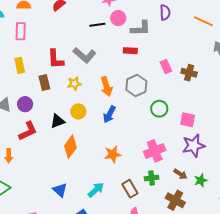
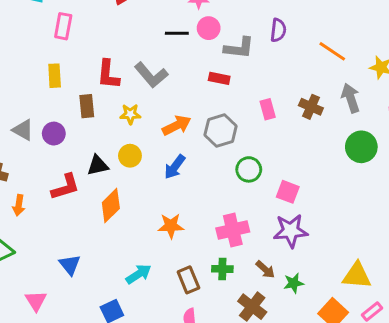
brown cross: (189, 73) -> (311, 107), moved
orange arrow: (106, 86) -> (177, 125), turned -108
red L-shape: (28, 131) -> (65, 187), moved
blue triangle: (60, 190) -> (70, 265), moved

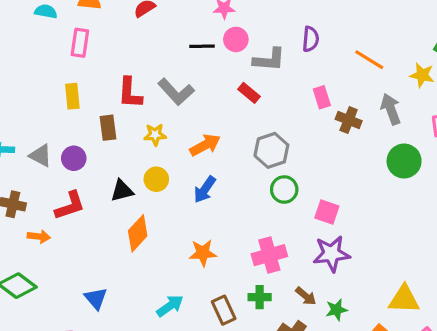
red rectangle: (219, 78) -> (249, 93), turned 30
pink rectangle: (268, 109) -> (322, 97), moved
gray hexagon: (221, 131) -> (271, 150), moved
red L-shape: (65, 187) -> (70, 206), moved
orange arrow: (19, 205) -> (39, 237), turned -90

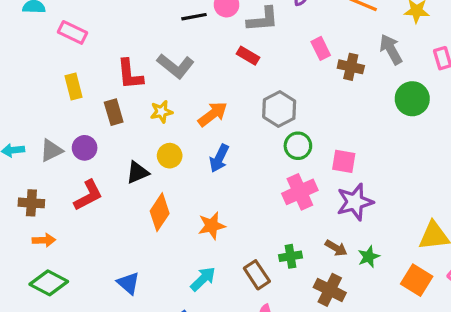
pink rectangle: (80, 43) -> (72, 32), turned -64
gray triangle: (41, 156) -> (51, 150), turned -45
orange arrow: (39, 237) -> (44, 240), moved
orange star: (203, 253) -> (212, 226), moved
pink cross: (269, 255) -> (300, 192), moved

